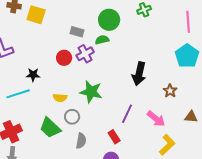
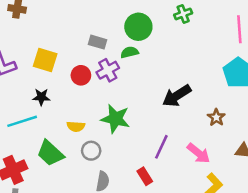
yellow square: (36, 15) -> (45, 60), moved
black arrow: (139, 74) -> (177, 96), turned 45
green trapezoid: (50, 128) -> (50, 153), moved

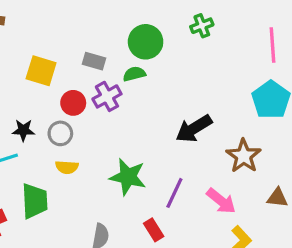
yellow square: (45, 60) -> (41, 71), moved
brown star: (216, 117) -> (244, 156), size x1.5
green star: (115, 119) -> (128, 177), moved
gray circle: (91, 151) -> (60, 133), moved
green trapezoid: (50, 153) -> (35, 201), turned -136

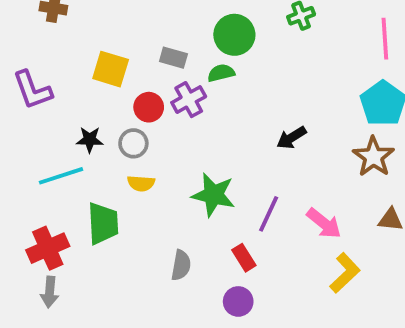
black arrow: (194, 129) -> (292, 138), size x0.7
brown star: (244, 156) -> (373, 157), moved

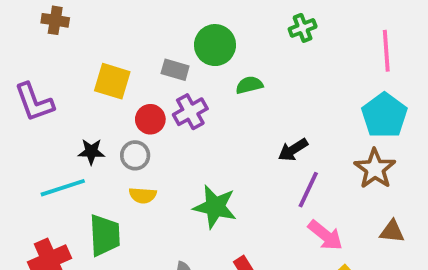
green circle: (234, 35) -> (215, 45), moved
green semicircle: (221, 73) -> (249, 85), moved
purple line: (269, 214) -> (308, 190), moved

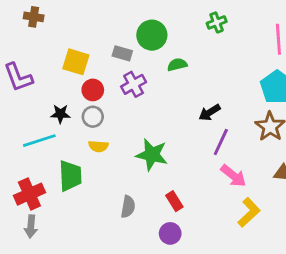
red circle: (150, 119) -> (93, 90), moved

